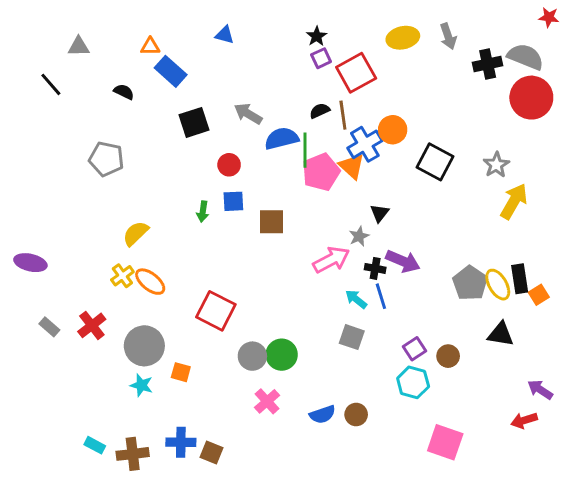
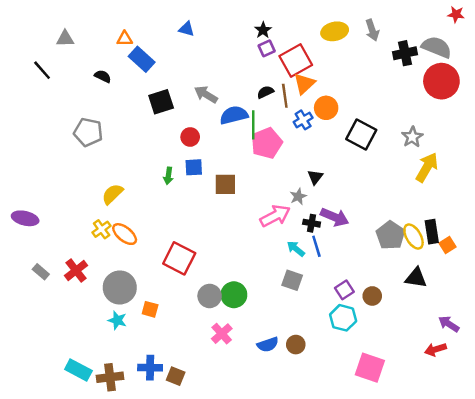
blue cross: (365, 144) -> (303, 120), size x0.7
orange triangle: (352, 166) -> (304, 84), moved, turned 35
cyan rectangle: (95, 445) -> (78, 370), size x1.5

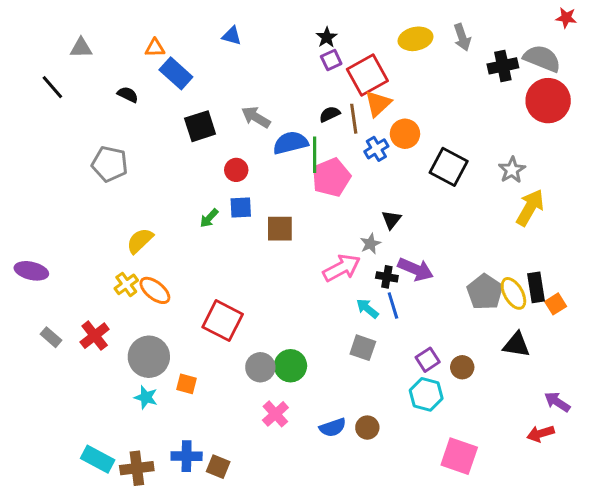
green arrow: (168, 176) -> (209, 218), turned 35

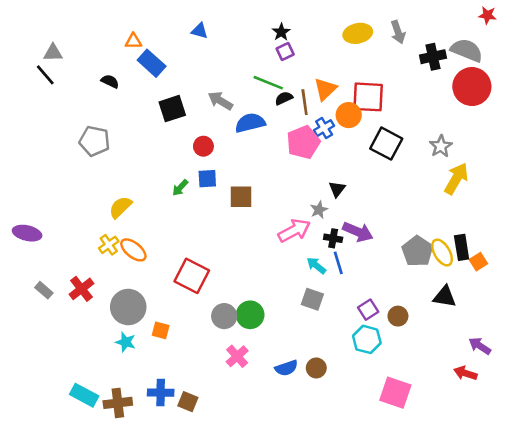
gray triangle: (81, 48) -> (53, 53), moved
red square: (367, 75) -> (368, 97), moved, turned 32
green line: (315, 155) -> (268, 83), moved, turned -68
pink pentagon: (331, 177) -> (303, 142), moved
red arrow: (541, 434) -> (465, 373), turned 35

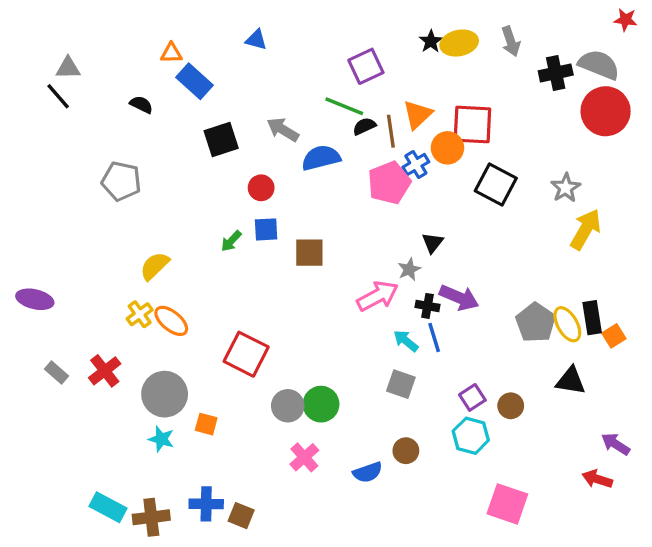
black star: (281, 32) -> (431, 41), moved
purple square: (285, 52) -> (366, 66), size x1.5
brown circle: (316, 368) -> (406, 451), moved

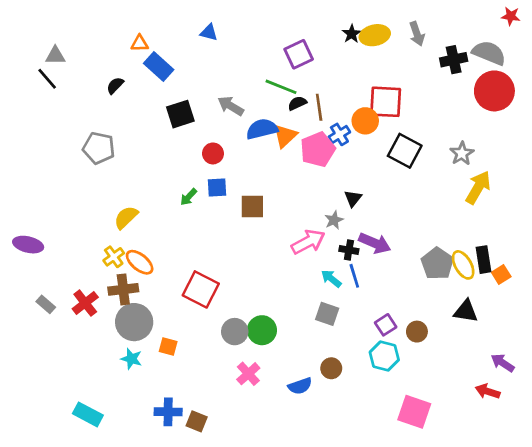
black semicircle: (141, 105) -> (115, 85), turned -72
orange triangle: (418, 115) -> (285, 136), moved
brown cross: (151, 517) -> (123, 289), moved

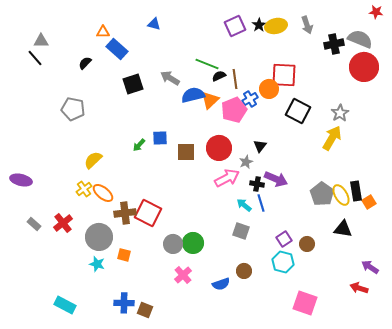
purple square: (299, 54) -> (235, 26), moved
red circle: (213, 153) -> (219, 148), moved, size x1.6
yellow arrow: (478, 187) -> (332, 138), moved
brown cross: (123, 289) -> (125, 213), moved

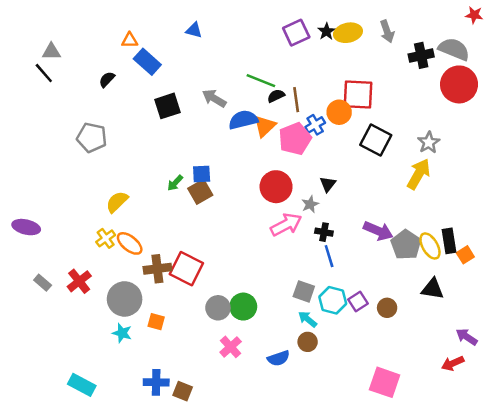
brown square: (186, 152) -> (200, 192), moved, turned -30
purple arrow: (276, 179) -> (378, 231), moved
cyan arrow: (244, 205) -> (308, 319), moved
cyan hexagon: (283, 262) -> (333, 300), moved
red arrow: (359, 288) -> (453, 363), turned -42

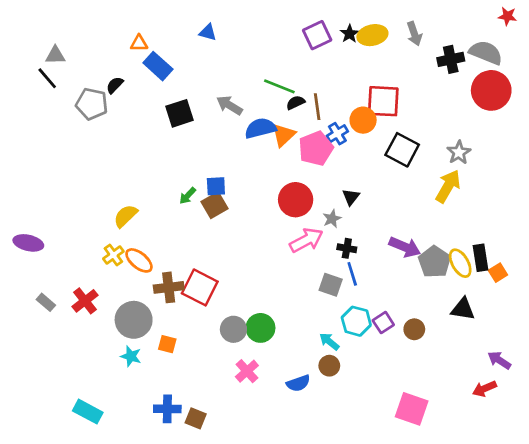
gray pentagon: (92, 137) -> (92, 104), moved
gray square: (304, 291) -> (331, 285), moved

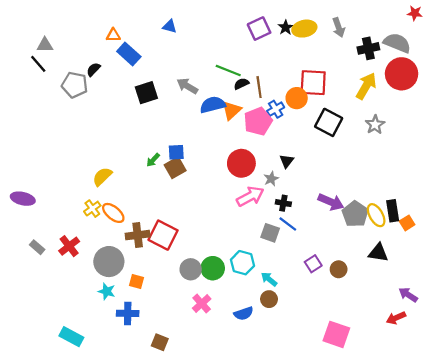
yellow arrow: (448, 186) -> (366, 86), moved
blue line: (352, 274) -> (288, 224), turned -36
cyan hexagon: (356, 321) -> (243, 263), moved
blue cross: (167, 409) -> (128, 313), moved

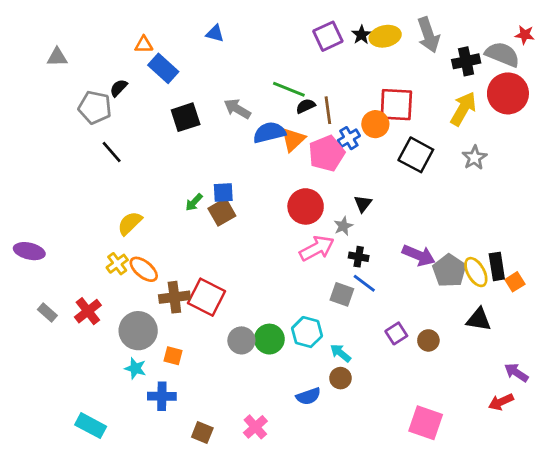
red star: (415, 13) -> (525, 35), moved
gray arrow: (339, 27) -> (428, 35), size x1.4
black line: (38, 64) -> (112, 152), moved
pink cross: (202, 304) -> (255, 427), moved

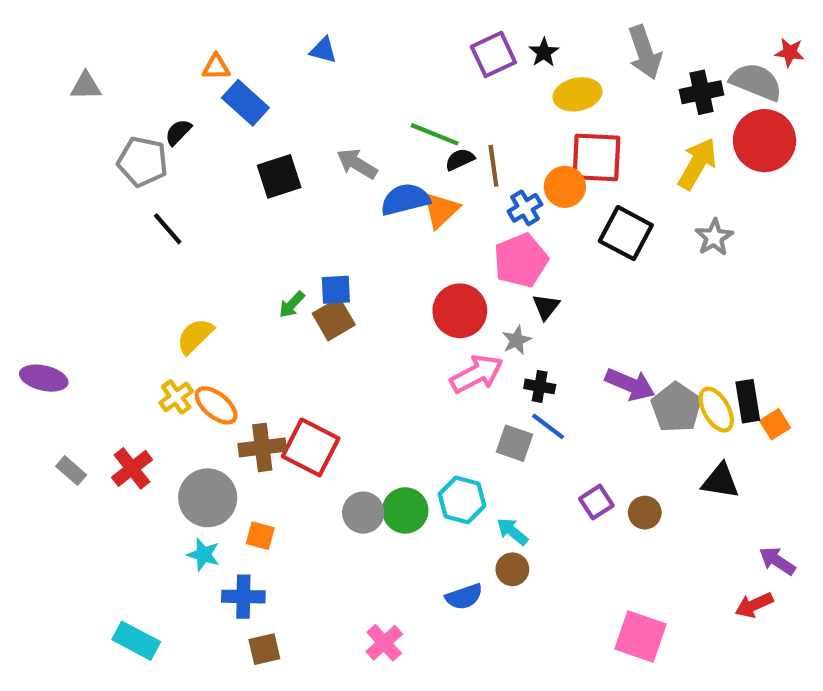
yellow ellipse: (385, 36) -> (578, 94), moved
pink pentagon: (327, 153) -> (521, 260), moved
brown square: (202, 433) -> (264, 649), moved, turned -35

